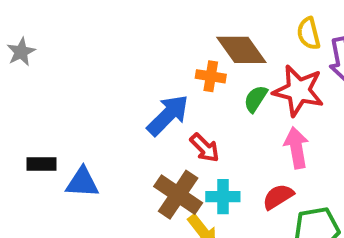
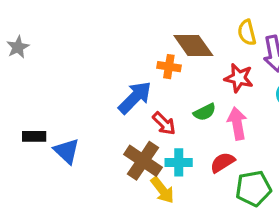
red star: (298, 91) -> (239, 78), size x0.7
green semicircle: (256, 99) -> (205, 112), moved, turned -150
blue triangle: (82, 182) -> (67, 151), turned 40

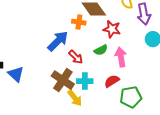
red star: (239, 78) -> (112, 29), moved

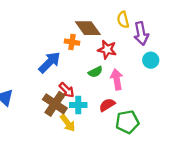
red arrow: (76, 57) -> (67, 90), moved

